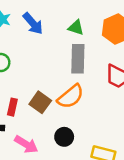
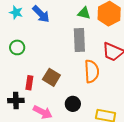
green triangle: (76, 28) -> (84, 13), moved
orange semicircle: (71, 97) -> (92, 71), moved, turned -50

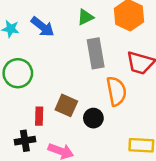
green triangle: (84, 13) -> (85, 17), moved, turned -32
green circle: (17, 47) -> (18, 73), size x1.5
black circle: (73, 104) -> (93, 118), moved

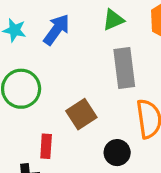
blue arrow: (43, 27) -> (57, 30), turned -95
brown square: (66, 105) -> (81, 114), moved, turned 30

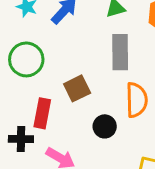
red rectangle: (46, 146) -> (42, 113), size x1.4

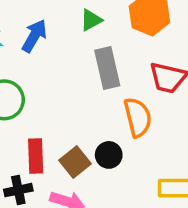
brown square: (77, 88) -> (75, 162), moved

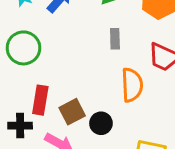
gray rectangle: (107, 68) -> (115, 39), size x0.6
black circle: (109, 155) -> (101, 123), moved

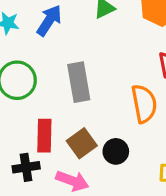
gray rectangle: (115, 39) -> (79, 82), moved, size x1.6

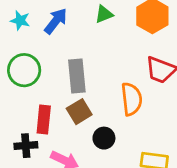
brown square: (82, 143) -> (79, 112), moved

